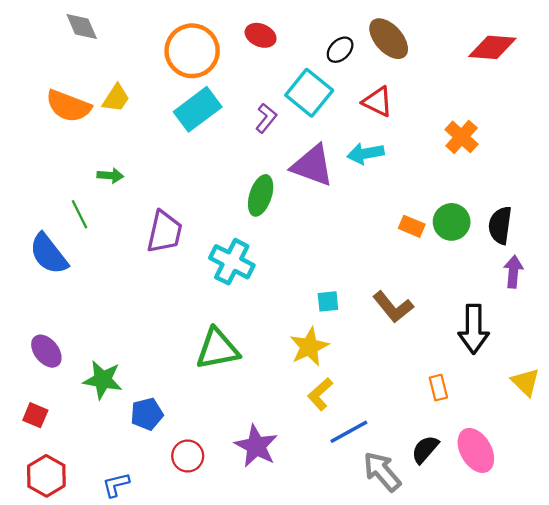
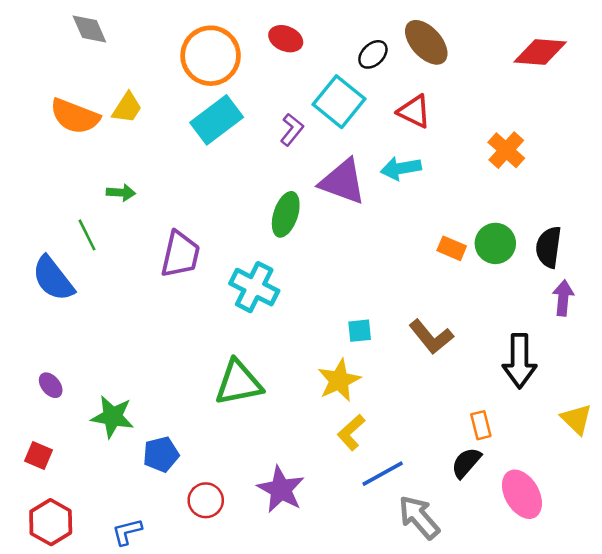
purple ellipse: (46, 351) -> (51, 385), size x0.7
black semicircle: (425, 449) -> (466, 463), moved

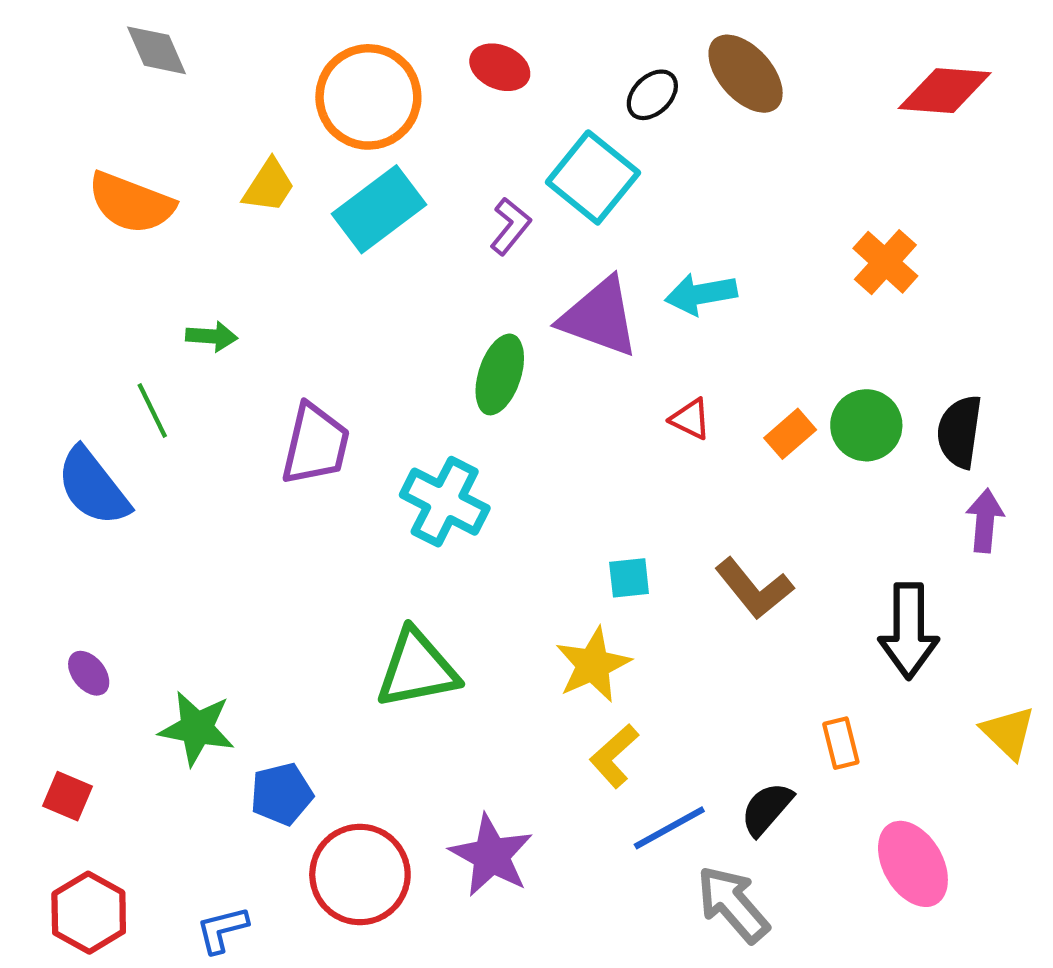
yellow trapezoid: (127, 108) -> (269, 186), moved
red triangle: (414, 111) -> (690, 419), moved, size x0.7
orange rectangle: (452, 248) -> (790, 434), turned -64
black semicircle: (466, 463) -> (767, 809), moved
red circle: (206, 500) -> (360, 875), size x1.6

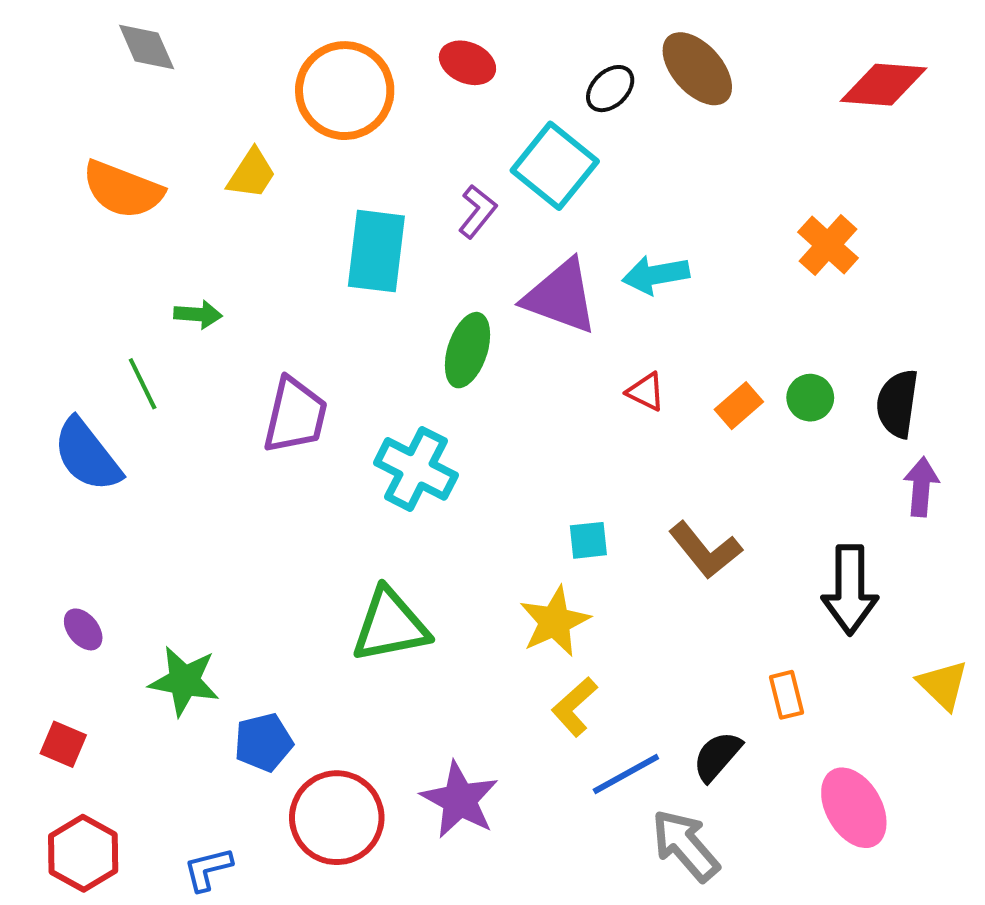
cyan rectangle: (379, 209) -> (376, 251), moved, turned -46
green circle: (866, 425) -> (810, 398), size x0.7

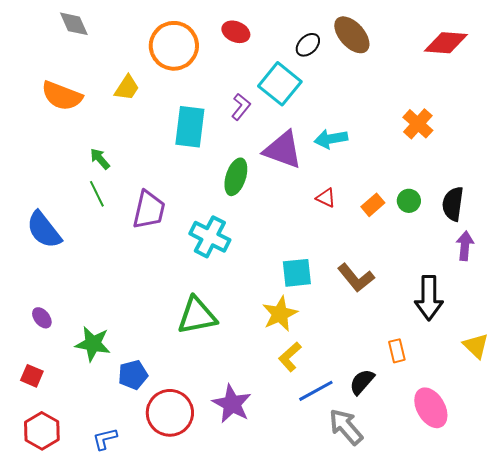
green arrow: (198, 314) -> (100, 159), turned -135
green line: (143, 384) -> (97, 194), moved
cyan square: (588, 540) -> (297, 273), size x1.5

